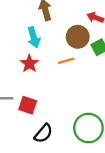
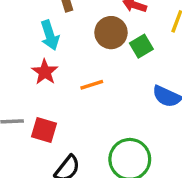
orange line: (66, 61) -> (92, 85), moved

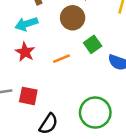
cyan arrow: (50, 35) -> (26, 24), turned 95
green square: (141, 46) -> (93, 44), moved

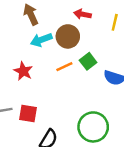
cyan arrow: (26, 24) -> (41, 40), moved
orange line: (61, 59) -> (64, 67), moved

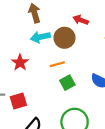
green square: (88, 61) -> (67, 83), moved
red square: (28, 113) -> (18, 101), turned -35

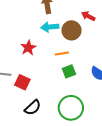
red square: (18, 101) -> (22, 82), turned 35

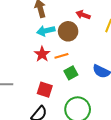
red star: (28, 48) -> (42, 54), moved
red square: (22, 82) -> (45, 90), moved

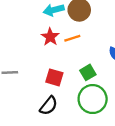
green square: (71, 73) -> (88, 72), moved

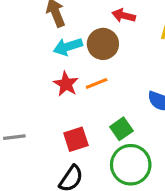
red square: (54, 77) -> (76, 139), turned -30

